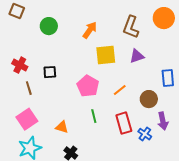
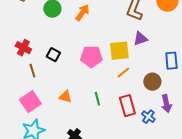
orange arrow: (90, 30) -> (82, 13), moved
yellow square: (106, 55) -> (119, 51), moved
black square: (50, 72) -> (53, 55), turned 32
pink pentagon: (88, 86) -> (91, 57), moved, turned -30
orange triangle: (62, 127) -> (65, 97), moved

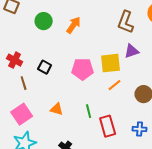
red rectangle: (127, 106) -> (108, 126), moved
blue cross: (148, 117) -> (140, 129), turned -32

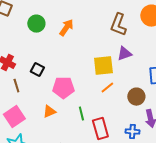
pink pentagon: (83, 69) -> (63, 88), moved
orange triangle: (57, 109) -> (49, 112), turned -40

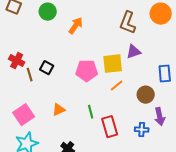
green circle: (36, 24) -> (48, 12), moved
brown line: (16, 86) -> (30, 75), moved
pink pentagon: (63, 88) -> (87, 71), moved

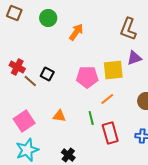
brown line: (30, 75) -> (30, 81), turned -32
orange line: (117, 86) -> (107, 99), moved
orange triangle: (59, 110) -> (59, 116), turned 32

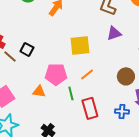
yellow square: (113, 70) -> (80, 45), moved
pink pentagon: (87, 77) -> (56, 74), moved

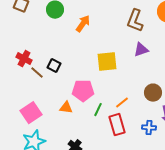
orange line: (87, 74) -> (122, 103), moved
green line: (71, 93) -> (98, 110), turned 40

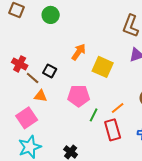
orange arrow: (83, 24) -> (79, 52), moved
yellow square: (107, 62) -> (103, 67), turned 30
orange triangle: (66, 108) -> (41, 96), moved

